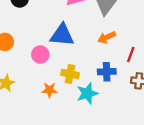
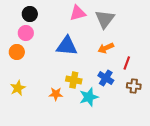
pink circle: (40, 55) -> (26, 33), moved
blue cross: (107, 72) -> (106, 78), turned 35

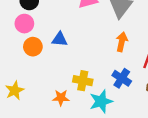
blue triangle: (67, 46) -> (60, 39), moved, size x0.6
orange arrow: (106, 48) -> (122, 42), turned 126
orange circle: (17, 52) -> (33, 47), moved

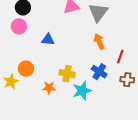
orange arrow: (122, 42) -> (99, 42), turned -35
orange circle: (33, 47) -> (26, 69), moved

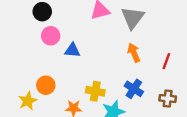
pink circle: (19, 26) -> (51, 36), moved
red line: (120, 57) -> (166, 61), moved

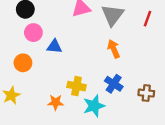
red line: (166, 61) -> (147, 19), moved
orange circle: (46, 85) -> (23, 63), moved

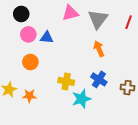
blue triangle: (54, 47) -> (47, 37), moved
orange circle: (23, 63) -> (30, 62), moved
orange star: (56, 102) -> (29, 96), moved

